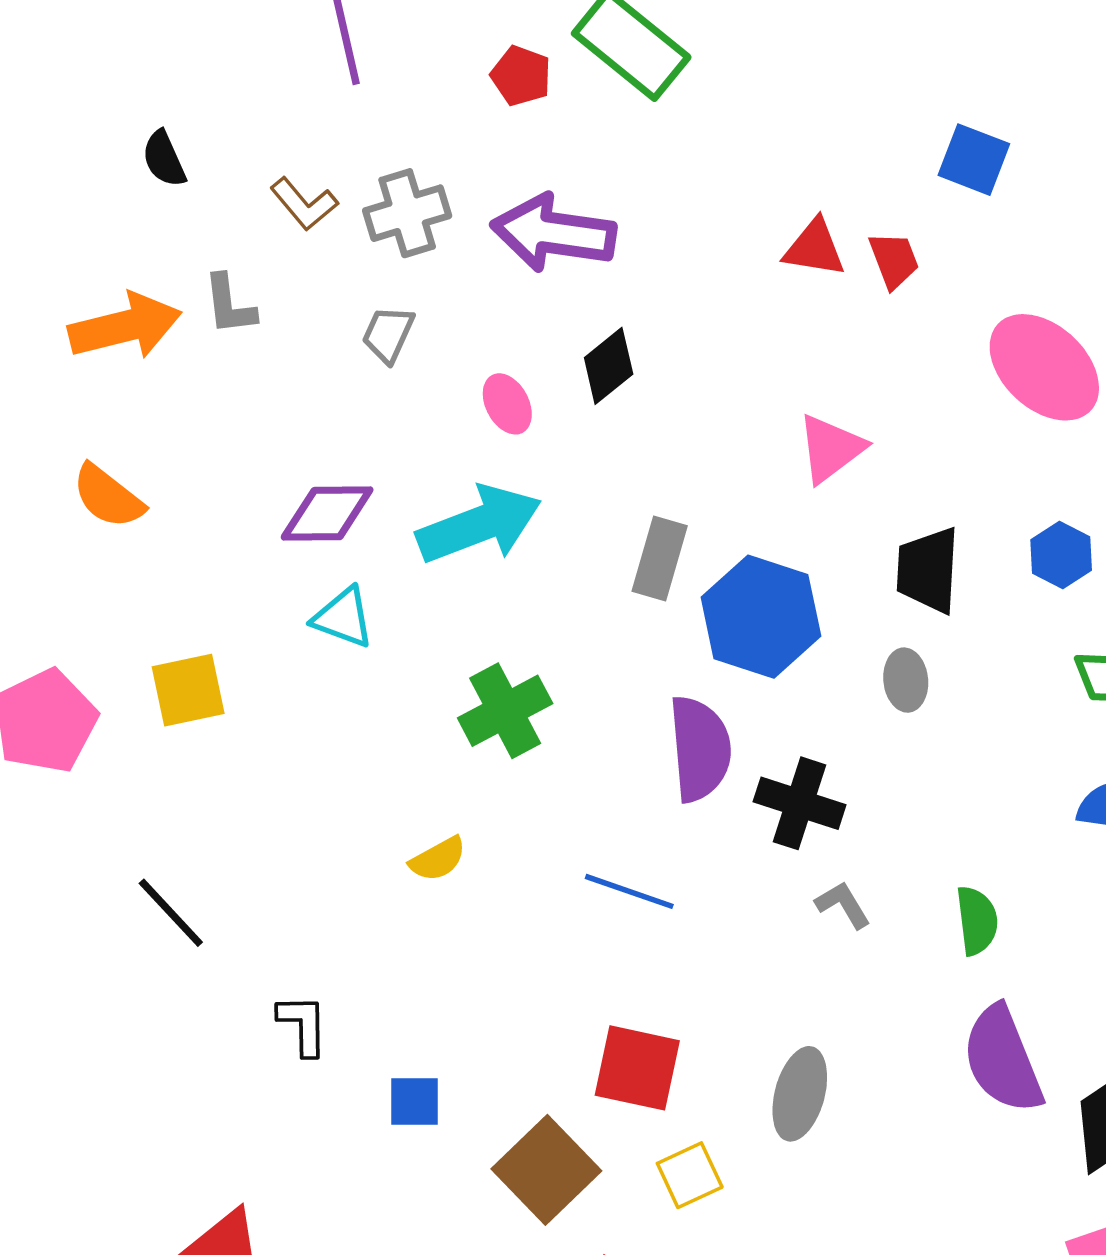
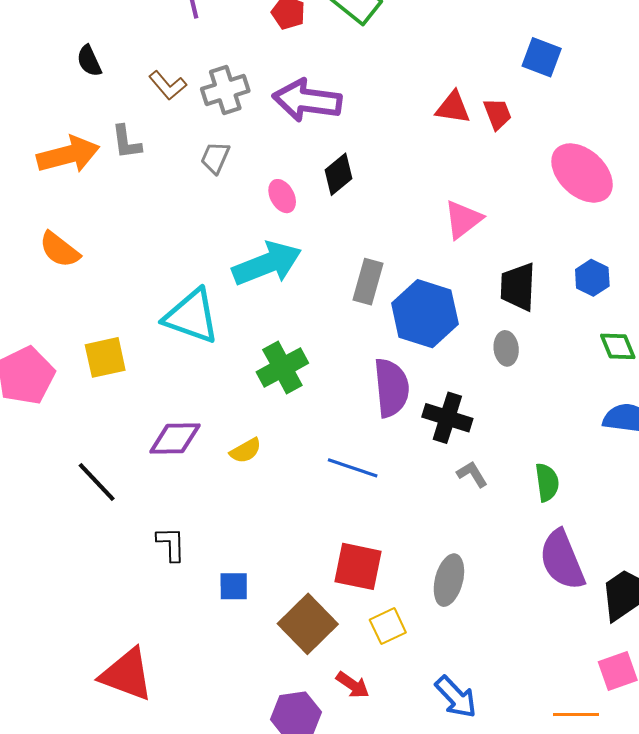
purple diamond: (327, 514) -> (175, 439), moved
cyan triangle: (343, 618) -> (192, 316), size x1.6

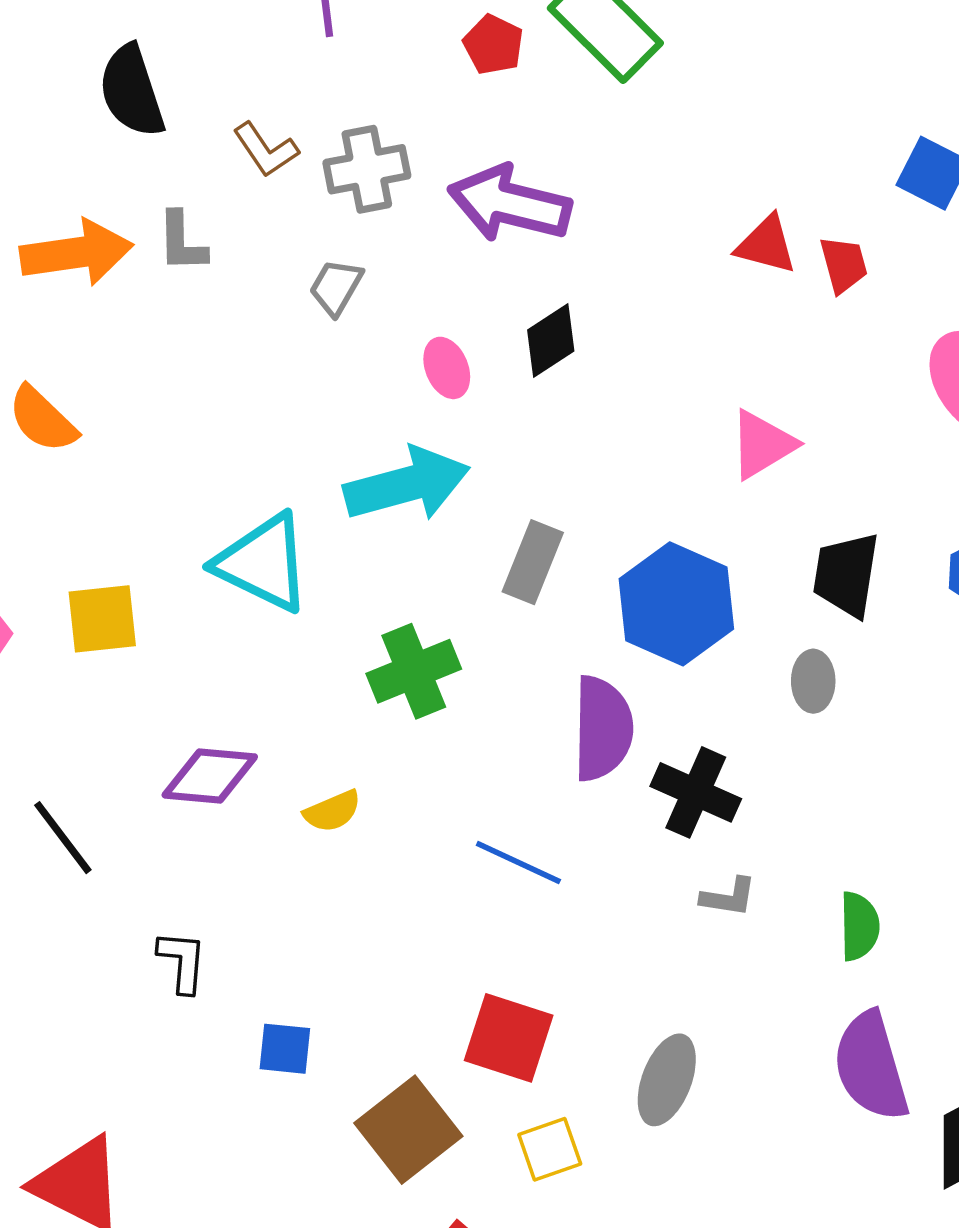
black semicircle: (89, 61) -> (132, 91), size x1.6
gray rectangle: (368, 282) -> (533, 562), moved
gray L-shape: (472, 474) -> (729, 897), turned 124

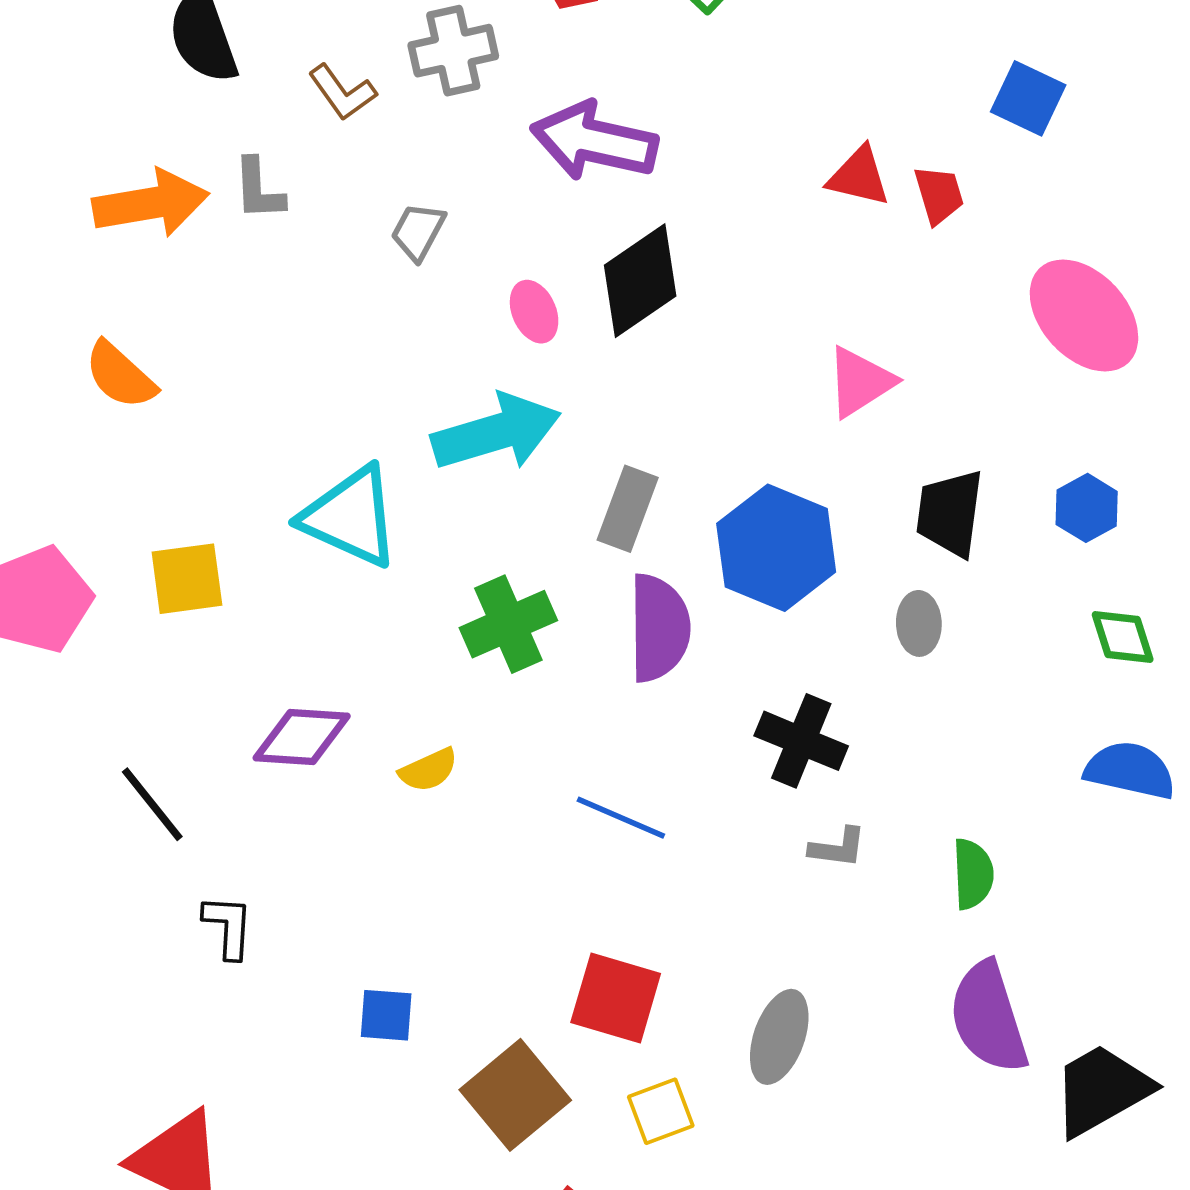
gray cross: (367, 169) -> (453, 51), moved
black diamond: (551, 341) -> (640, 281), size x1.5
purple semicircle: (603, 728) -> (659, 628), moved
black L-shape: (182, 962) -> (228, 927), moved

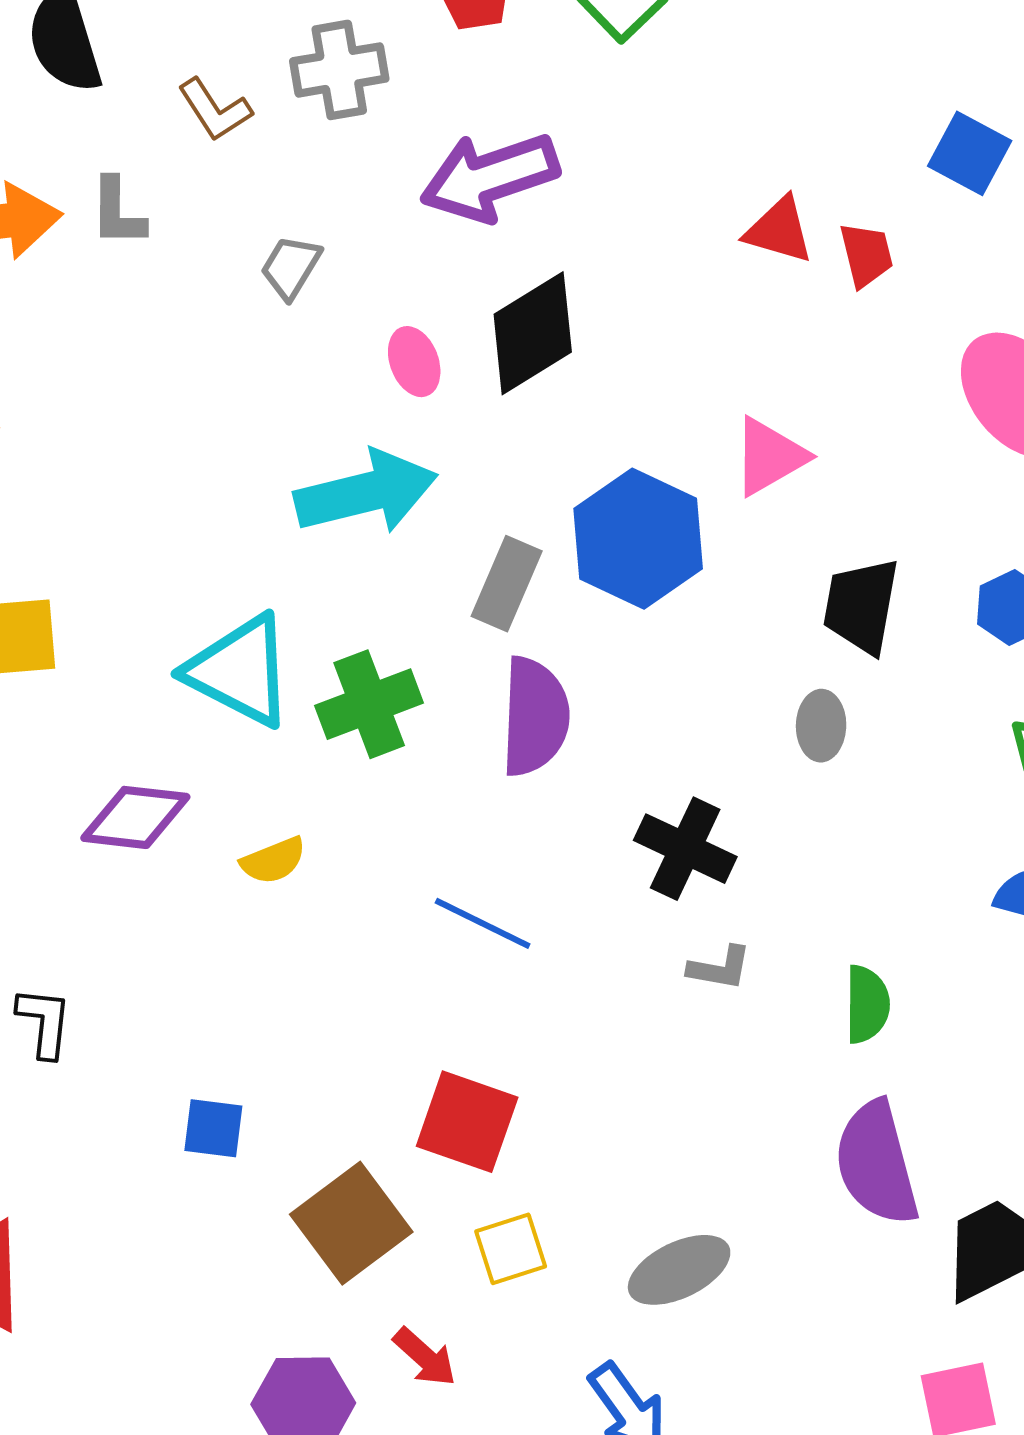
purple arrow: (594, 141) -> (490, 177), turned -34
cyan triangle: (351, 517) -> (240, 671), moved
blue hexagon: (776, 548) -> (638, 539), moved
gray ellipse: (779, 1037) -> (679, 1270), moved, turned 42

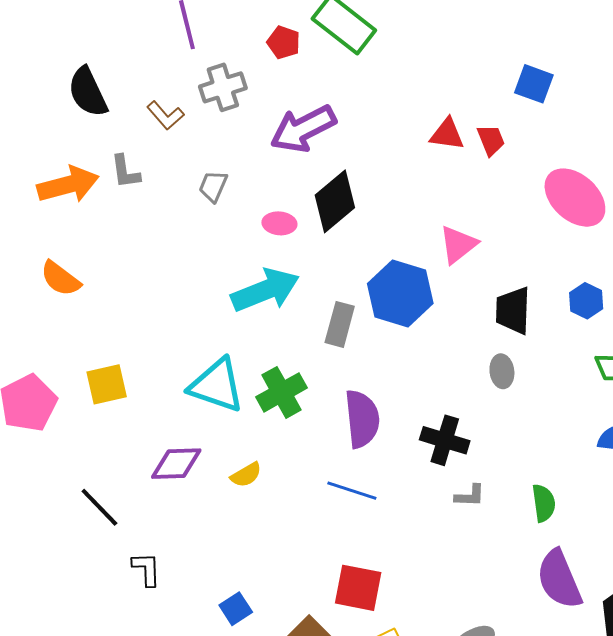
pink ellipse: (414, 362) -> (279, 223), turned -56
purple semicircle: (535, 717) -> (362, 419), moved
blue square: (213, 1128) -> (236, 609), turned -32

